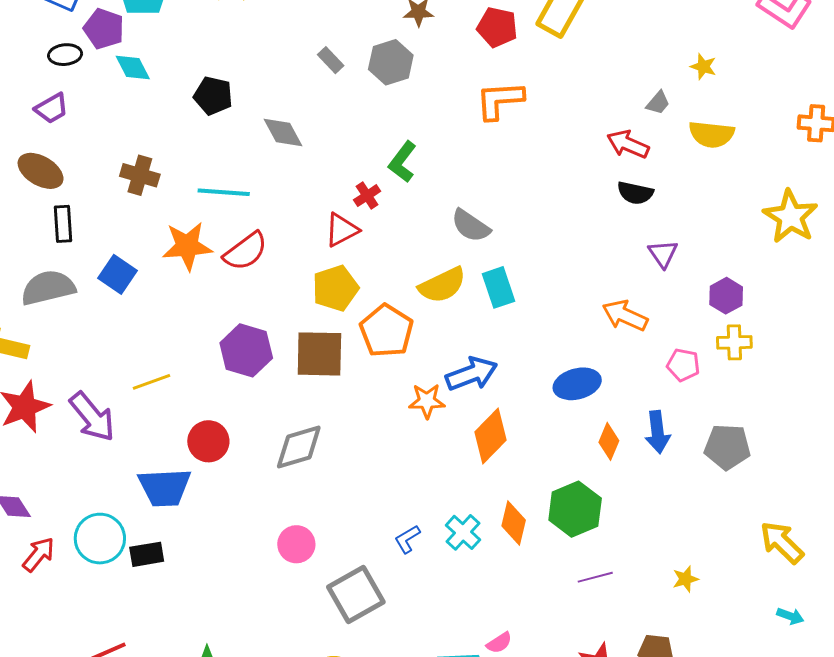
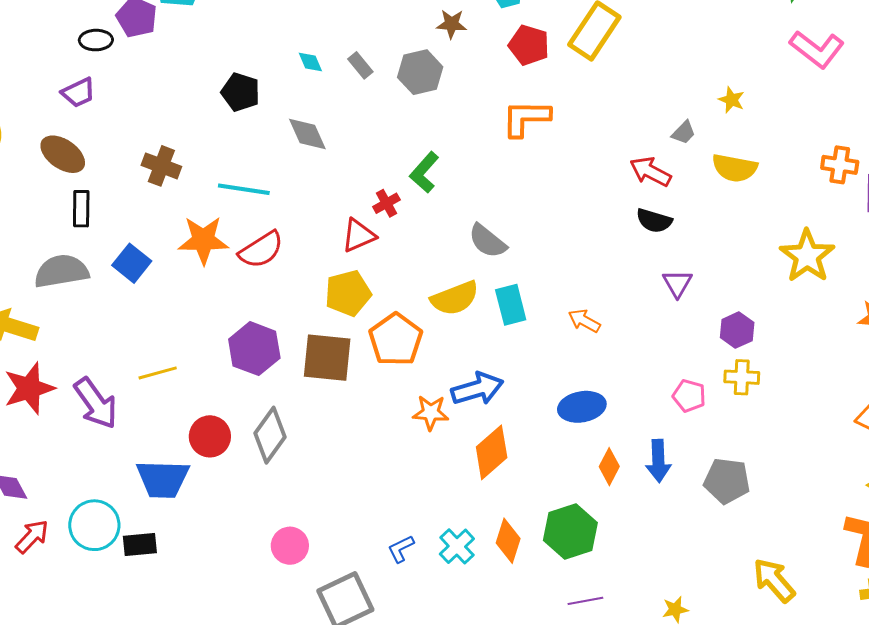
cyan diamond: (133, 67) -> (310, 62), moved, size x0.7
orange arrow: (625, 316) -> (584, 321), moved, size x0.7
gray diamond: (299, 447) -> (270, 435), moved, turned -42

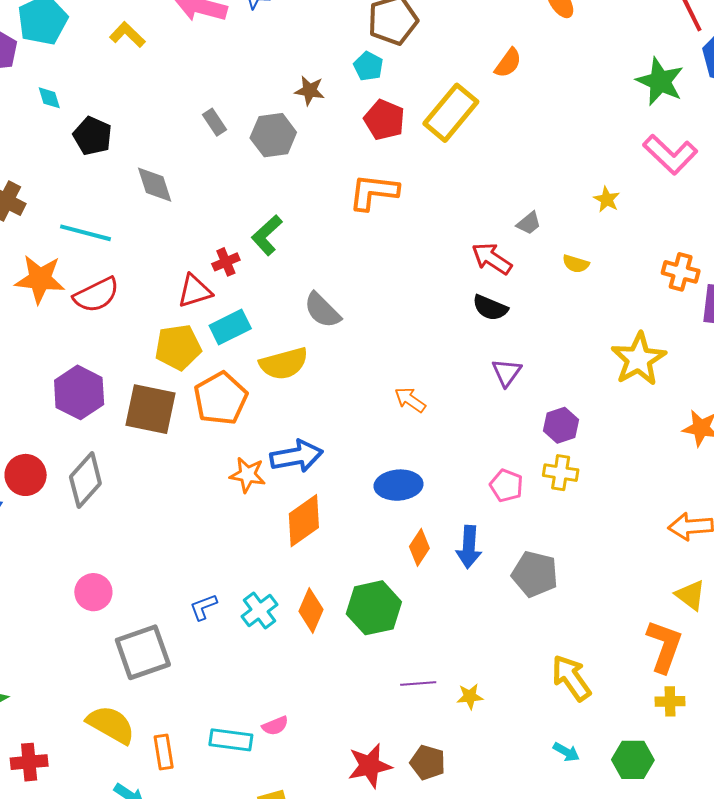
cyan diamond: (310, 62) -> (49, 98), moved
yellow star: (731, 100) -> (607, 199), moved
yellow semicircle: (735, 168) -> (576, 264), size x0.6
cyan rectangle: (511, 305) -> (230, 327), moved, turned 72
purple line: (585, 601) -> (418, 683), moved

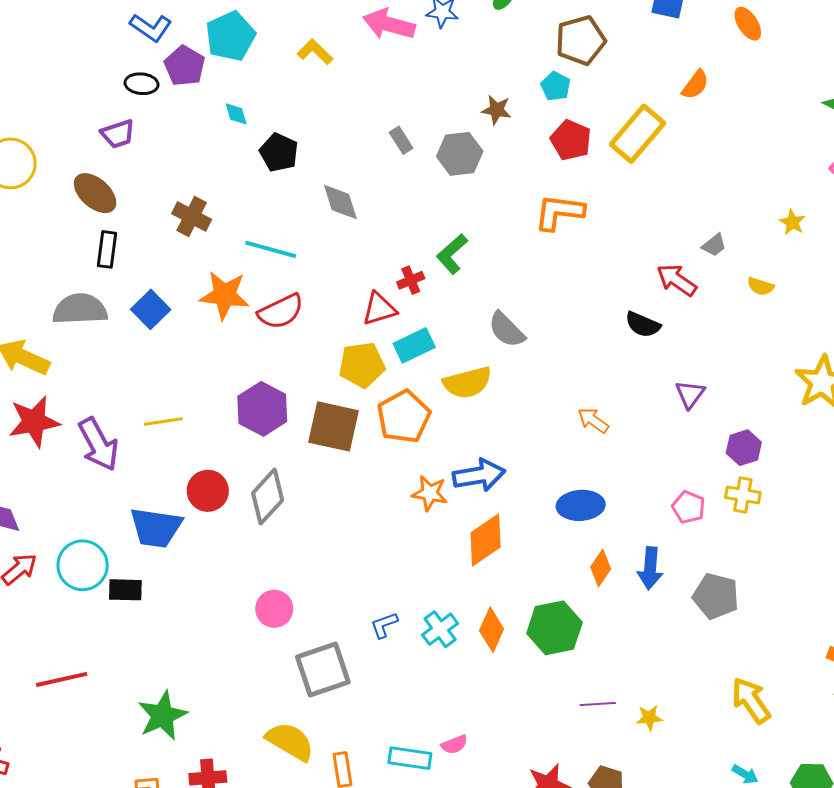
black semicircle: (490, 308) -> (643, 325), moved

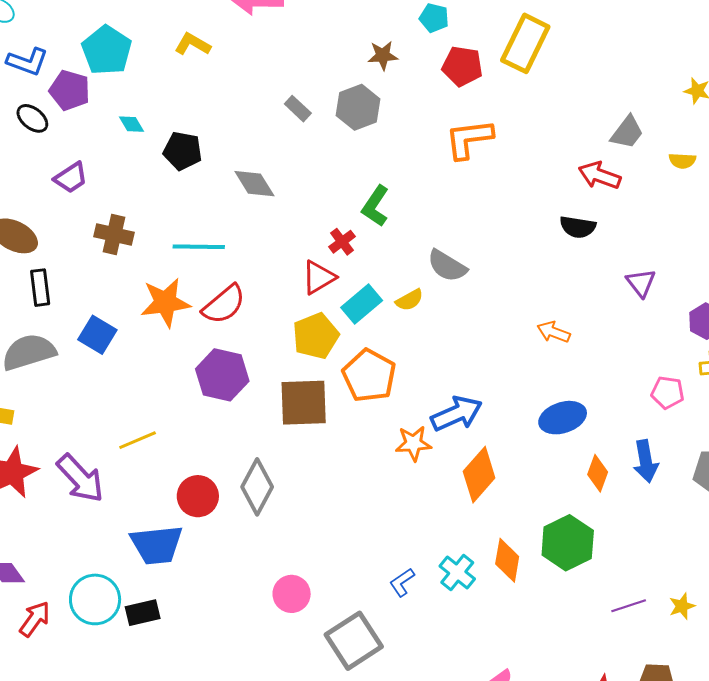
black ellipse: (142, 84) -> (32, 118), turned 48
purple trapezoid: (118, 134) -> (71, 178), moved
gray trapezoid: (714, 245) -> (627, 132), size x1.4
yellow semicircle: (467, 383) -> (409, 300), moved, size x0.6
purple hexagon: (262, 409) -> (222, 375), moved

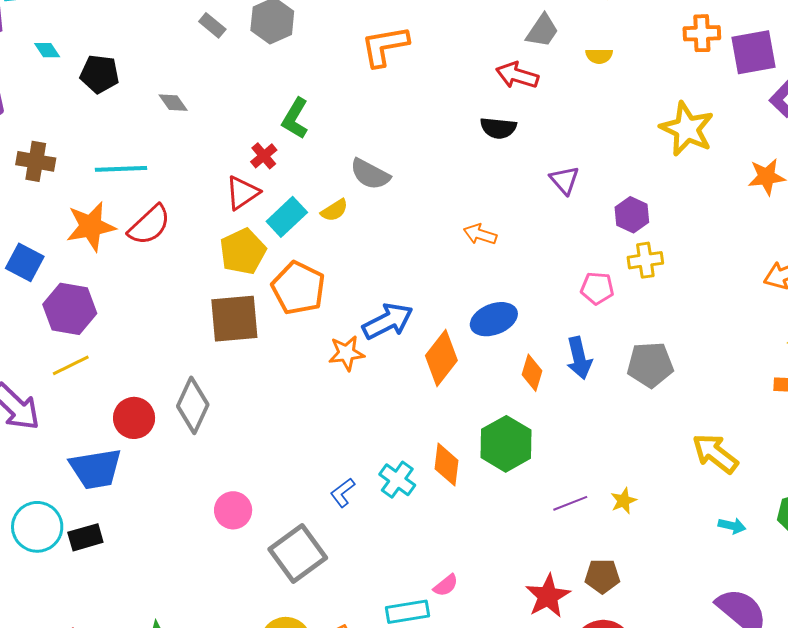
gray diamond: (254, 184) -> (173, 103), size x0.7
purple hexagon: (222, 375) -> (70, 309), moved
orange diamond: (479, 475) -> (441, 358), moved

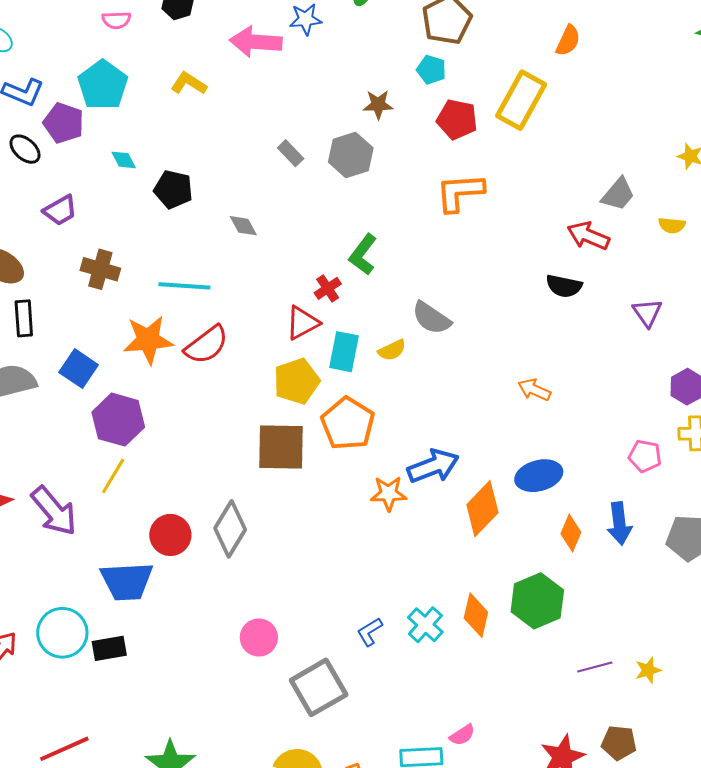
purple triangle: (565, 180) -> (647, 313), moved
cyan rectangle: (287, 217) -> (344, 352), turned -42
yellow line: (71, 365) -> (113, 476), turned -39

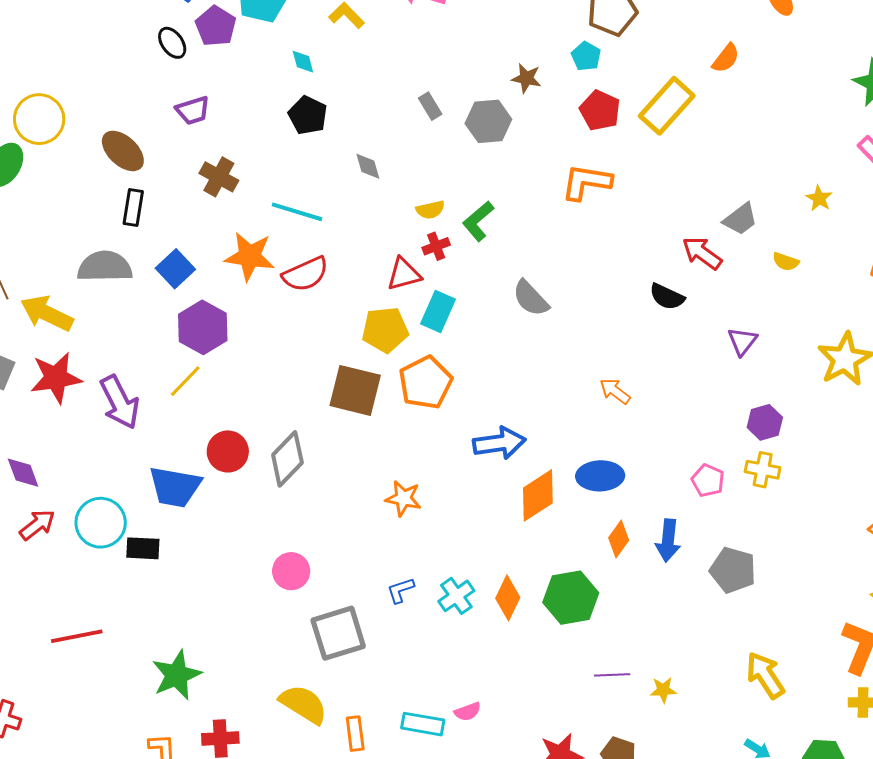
cyan diamond: (124, 160) -> (303, 62), moved
yellow semicircle: (392, 350) -> (430, 210), moved
orange star: (389, 494) -> (403, 498), moved

